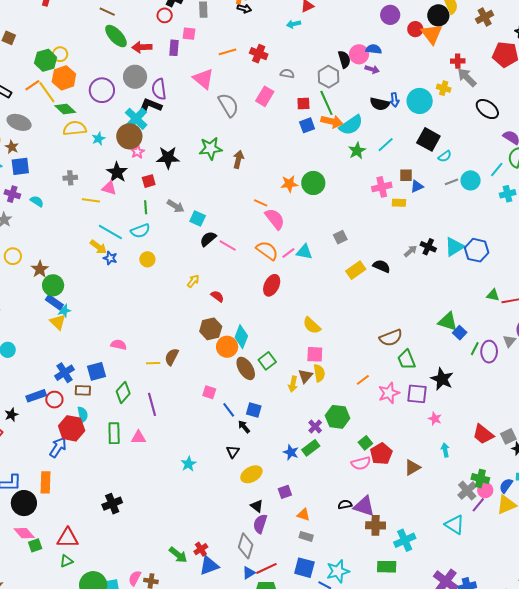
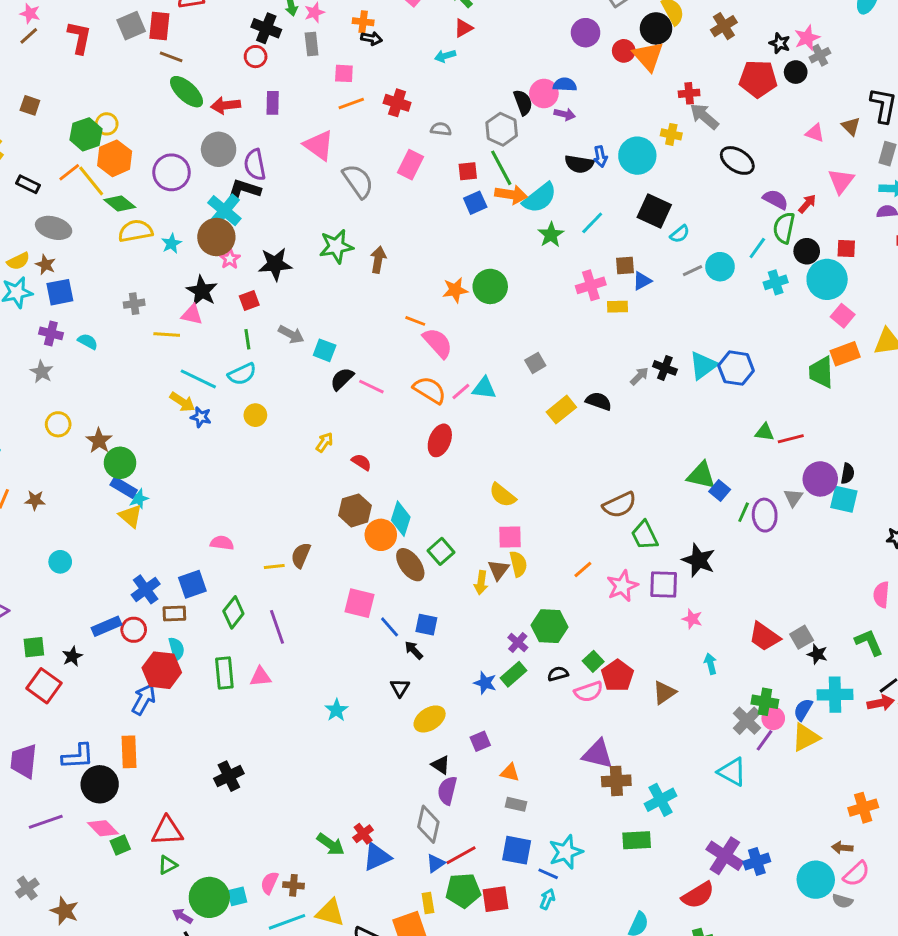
pink square: (189, 34) -> (344, 73), moved
pink square: (209, 392) -> (360, 603), size x1.5
black semicircle: (345, 505) -> (558, 674), moved

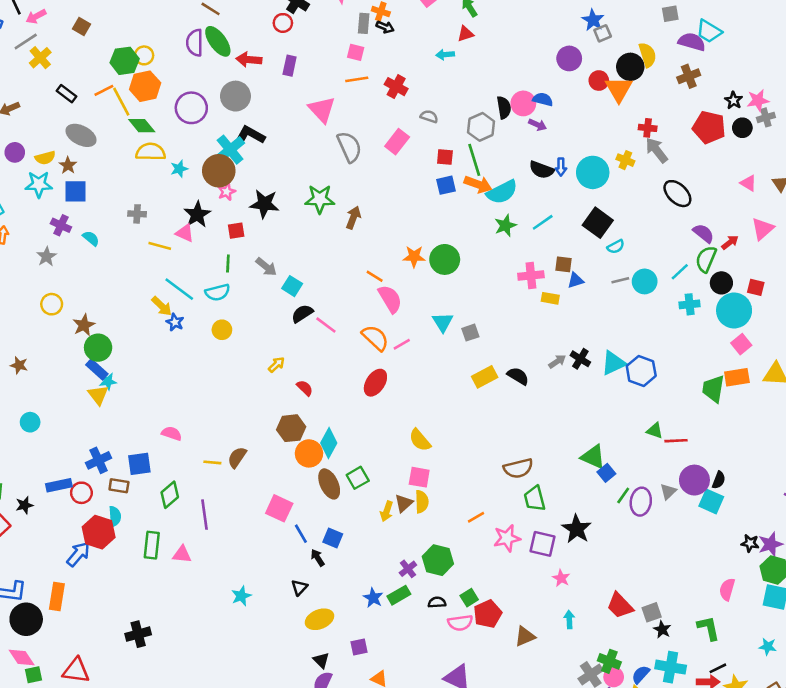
gray rectangle: (312, 44) -> (364, 23), moved
purple semicircle: (255, 165) -> (195, 43), moved
cyan triangle: (484, 388) -> (443, 322), moved, turned 40

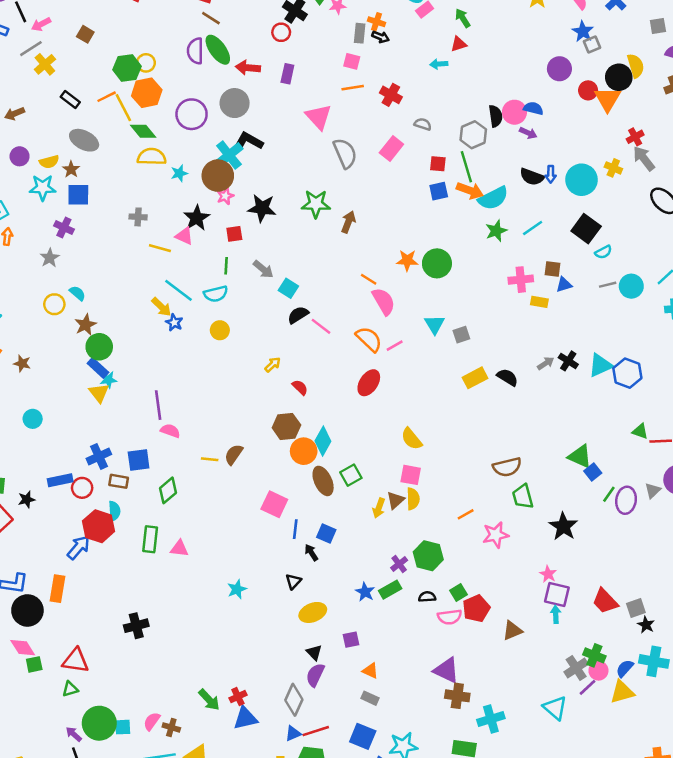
red cross: (648, 128) -> (635, 137), turned -35
cyan semicircle: (91, 238) -> (77, 293), moved
purple line: (205, 515) -> (158, 405), moved
blue line: (301, 534) -> (295, 529), turned 36
purple square: (542, 544) -> (557, 595), moved

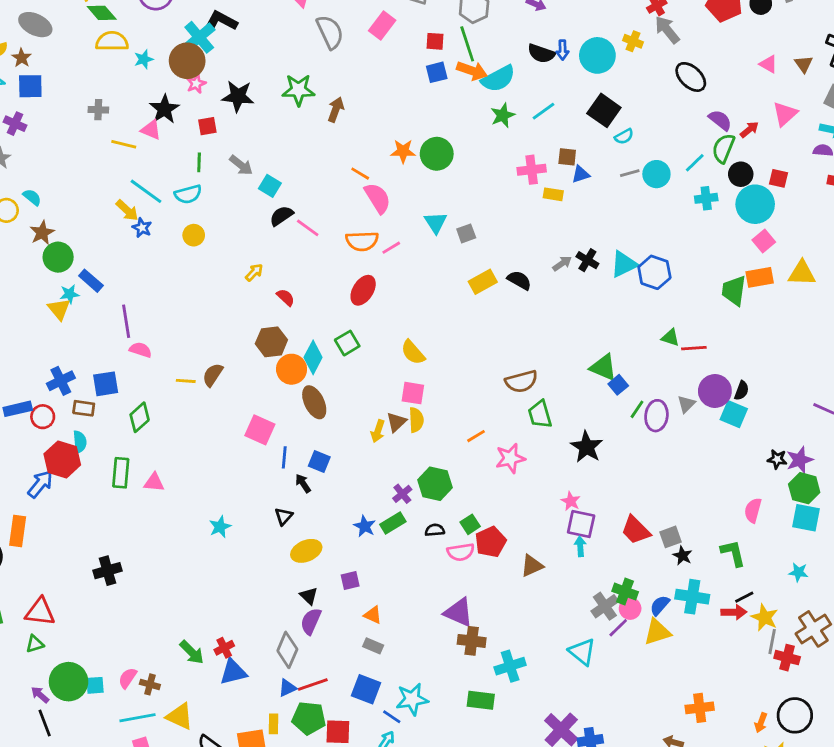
orange semicircle: (369, 339) -> (362, 241), turned 136
blue rectangle: (98, 368) -> (91, 281), moved
green square: (351, 475) -> (347, 343), moved

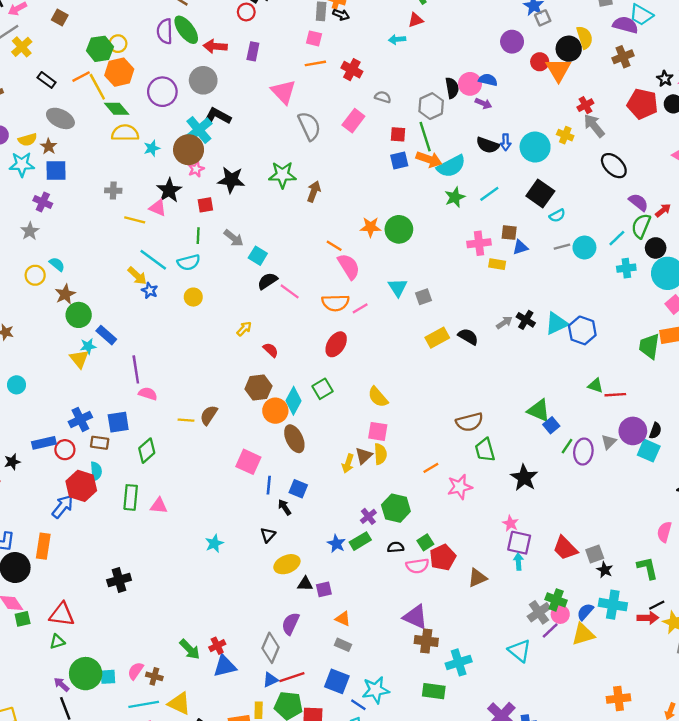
black triangle: (309, 596) -> (305, 584), moved, turned -42

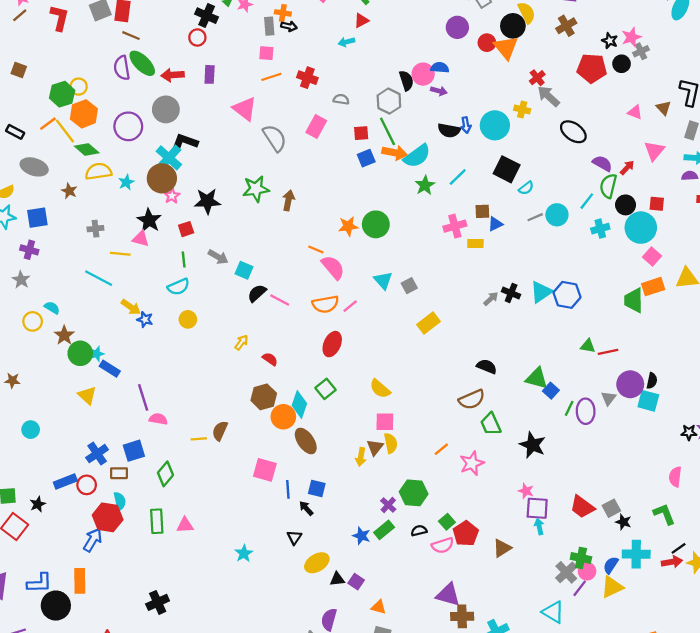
brown star: (49, 146) -> (69, 191), moved
cyan line: (153, 260) -> (99, 278), moved
black semicircle: (468, 337) -> (487, 366), moved
cyan star: (88, 346) -> (97, 354), moved
purple square: (324, 589) -> (356, 582), turned -35

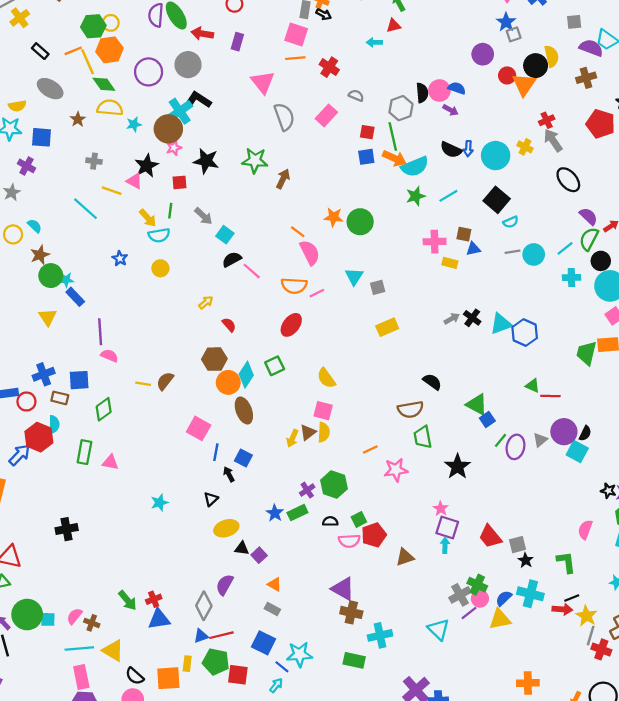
pink square: (266, 53) -> (296, 34), size x1.5
yellow arrow: (131, 307) -> (148, 218), moved

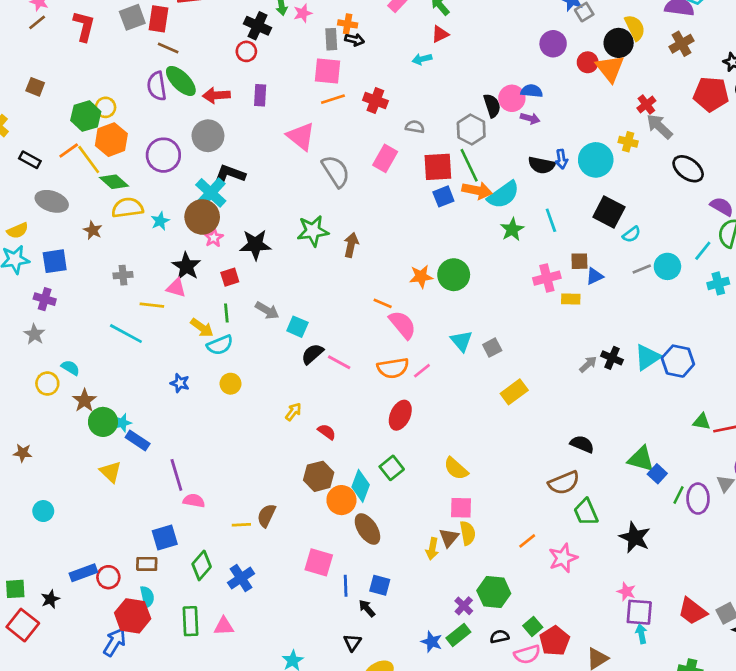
red square: (367, 132) -> (438, 167), size x1.6
cyan line: (448, 196) -> (551, 220), turned -66
blue cross: (44, 374) -> (241, 578), moved

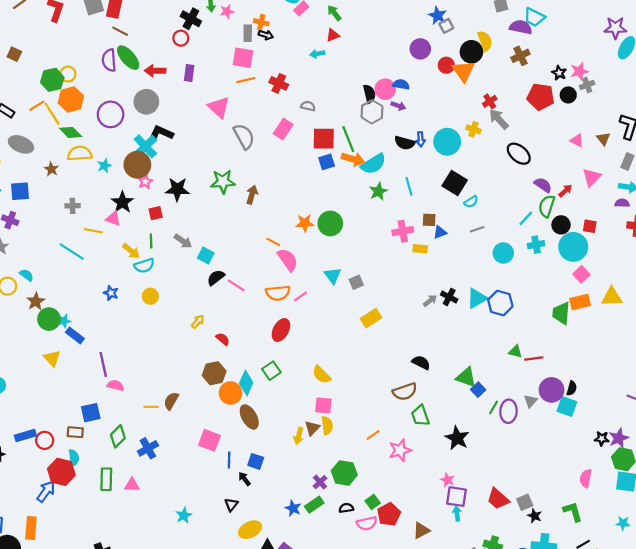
gray hexagon: (471, 130) -> (372, 112), moved
cyan circle: (667, 266) -> (503, 253), moved

